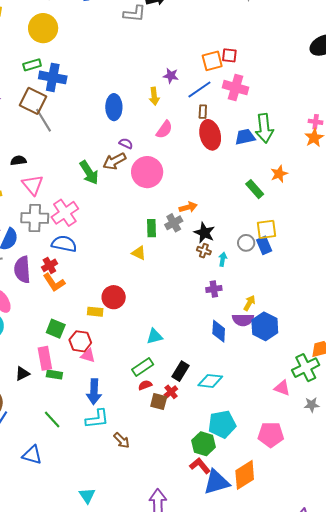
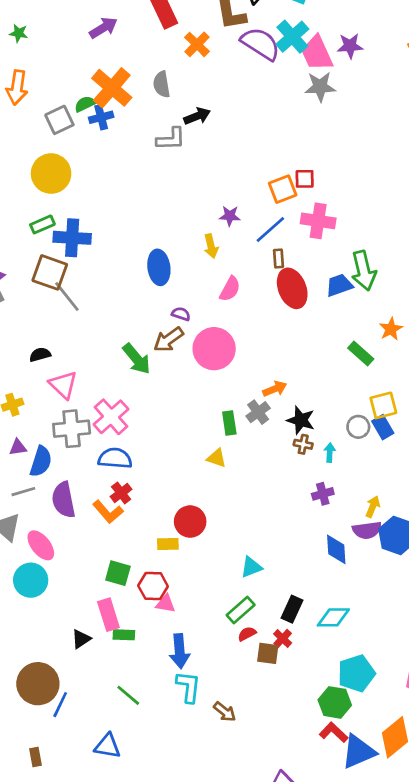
red cross: (49, 265) -> (121, 493), moved
cyan L-shape: (97, 419) -> (188, 687), turned -70

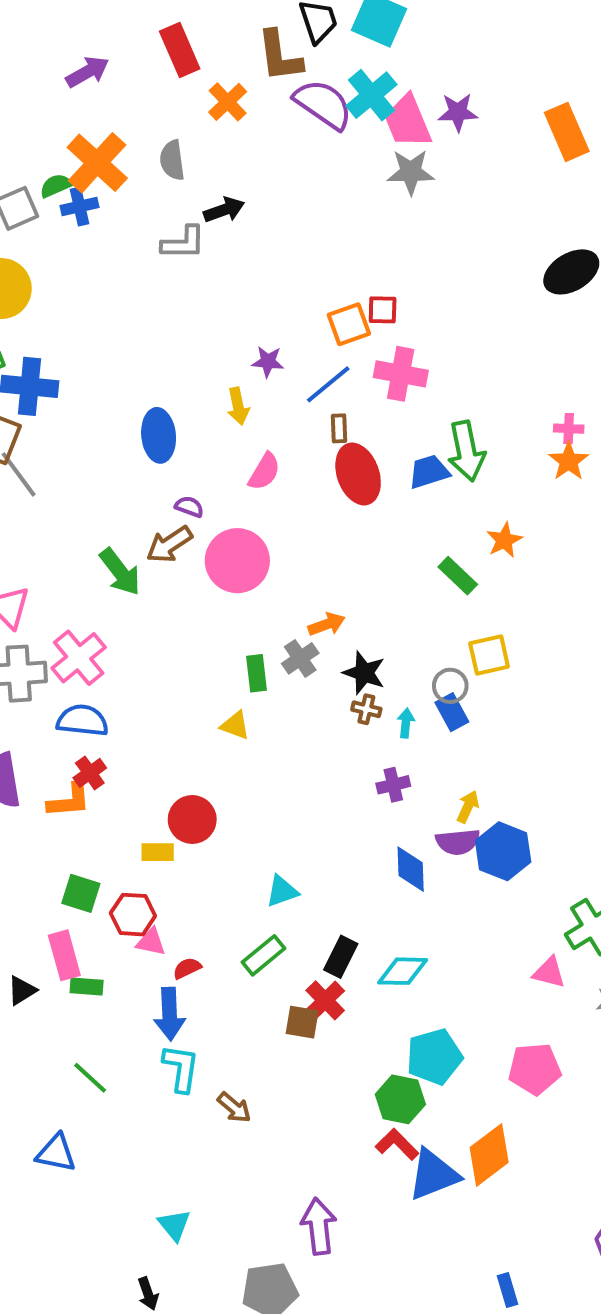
blue rectangle: (383, 427) -> (452, 712), moved
orange L-shape: (108, 512) -> (69, 801), turned -56
red semicircle: (247, 634) -> (187, 968), moved
red cross: (283, 638) -> (325, 1000), size x1.4

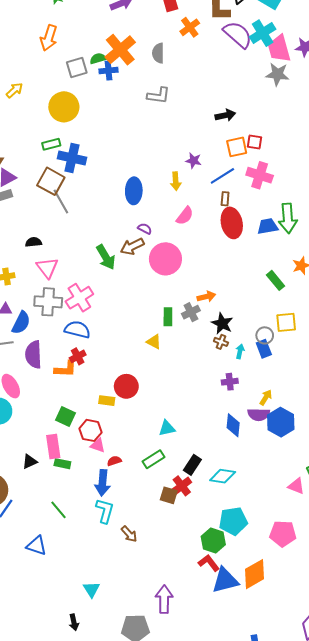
black arrow: (224, 210) -> (225, 115), moved

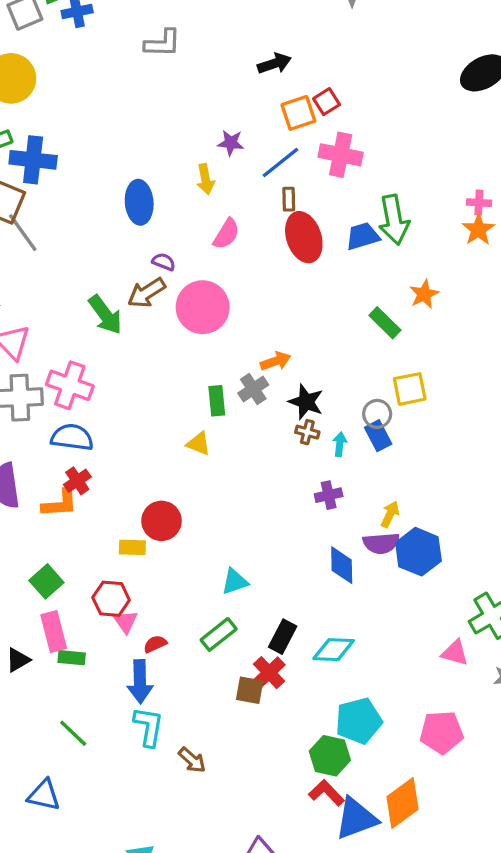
red square: (255, 142) -> (327, 102), turned -35
pink cross: (79, 298) -> (70, 385), turned -32
green square: (66, 416) -> (46, 581), moved, turned 30
pink triangle: (98, 445) -> (126, 622), turned 42

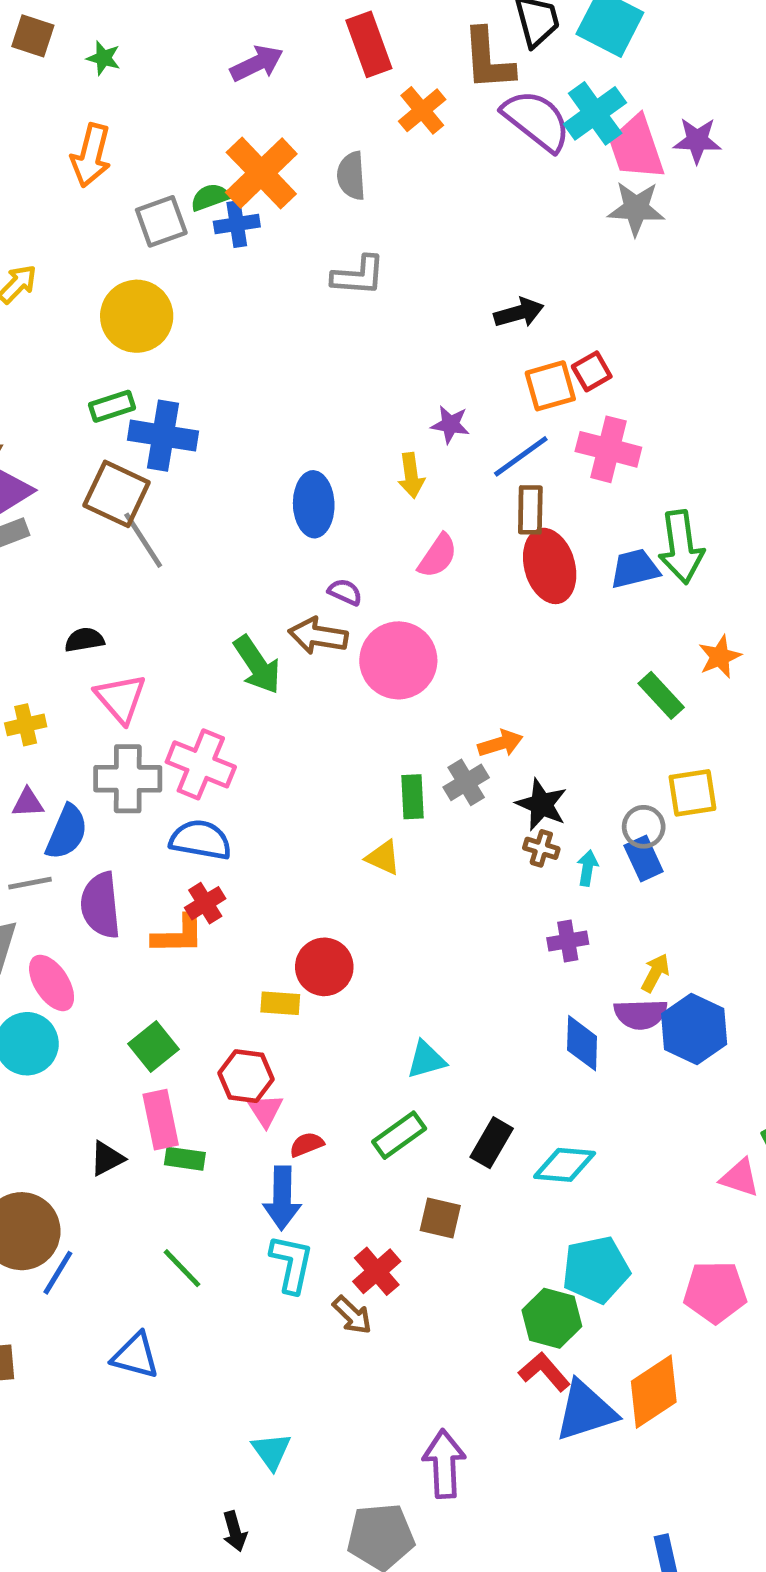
brown rectangle: (289, 199) -> (530, 510), size x1.4
brown arrow: (146, 293) -> (318, 636), turned 39
red cross: (269, 673) -> (377, 1271), moved

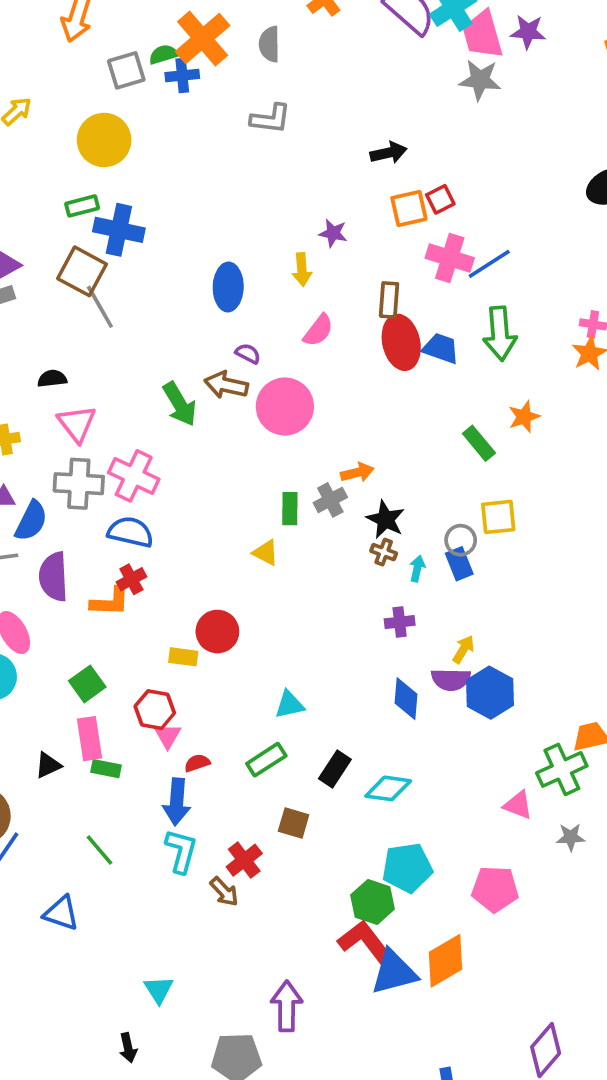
blue line: (521, 456) -> (489, 264), moved
blue trapezoid: (635, 569) -> (441, 348), moved, turned 30
red L-shape: (544, 1372) -> (365, 942), size x1.4

